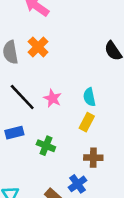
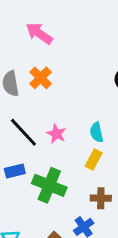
green cross: (46, 146) -> (49, 185), size x1.6

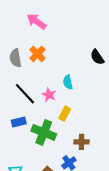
cyan semicircle: (97, 132) -> (68, 82), moved
yellow rectangle: (94, 160) -> (65, 114), moved

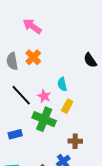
yellow rectangle: (65, 114) -> (67, 106), moved
blue rectangle: (19, 122) -> (15, 134), moved
green cross: (44, 132) -> (44, 119), moved

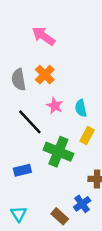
pink star: (44, 96) -> (55, 106), moved

